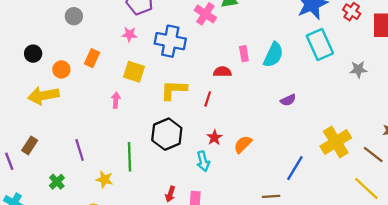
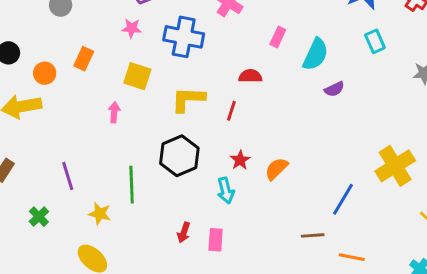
cyan rectangle: (320, 45) -> (375, 41), size x0.6
pink rectangle: (244, 54) -> (278, 37), moved, turned 35
purple semicircle: (288, 100) -> (334, 89), moved

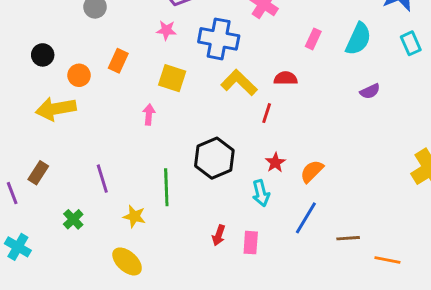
cyan semicircle: (315, 54) -> (358, 39), moved
yellow L-shape: (188, 99) -> (239, 83), moved, turned 42
blue line: (343, 199) -> (306, 218), moved

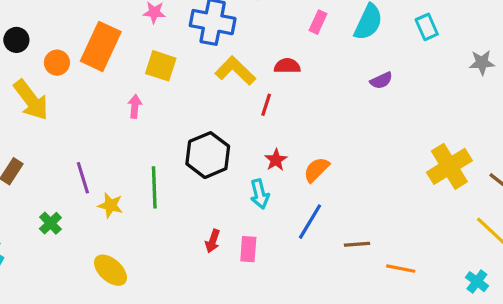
orange rectangle: (118, 61) -> (101, 46), size x1.8
yellow arrow: (56, 109) -> (31, 100), turned -117
yellow star: (134, 216) -> (110, 205), moved

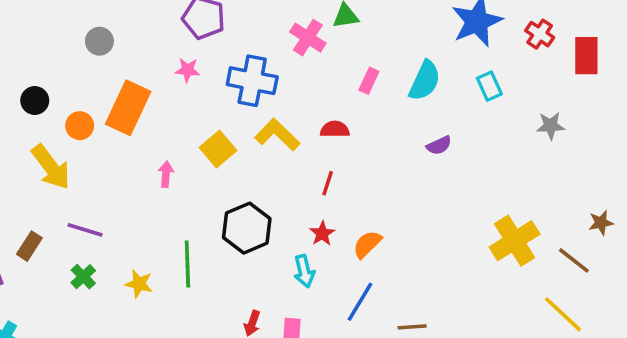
yellow square: (161, 66) -> (218, 149), moved, turned 32
red line: (266, 105) -> (328, 183), moved
purple line: (83, 178) -> (85, 230), moved, turned -56
green cross: (50, 223) -> (83, 277), moved

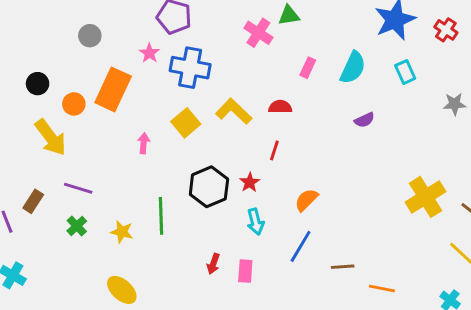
pink star: (187, 70) -> (149, 53), moved, turned 30
blue cross: (252, 81) -> (190, 68), moved
red star: (322, 233) -> (250, 182), moved

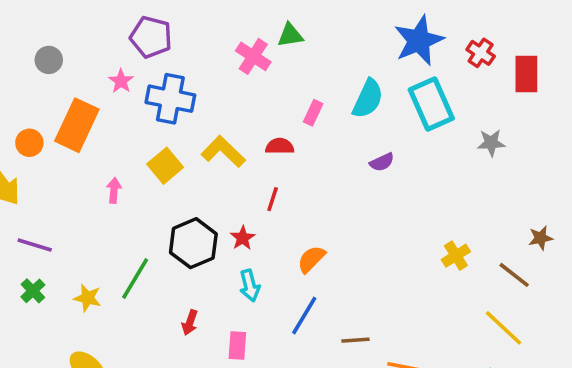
pink rectangle: (308, 68) -> (313, 113), moved
cyan rectangle: (405, 72) -> (431, 104), size x1.8
yellow cross: (425, 197) -> (456, 256), size x0.6
green line: (161, 216) -> (135, 278), turned 33
red arrow: (213, 264) -> (190, 323), moved

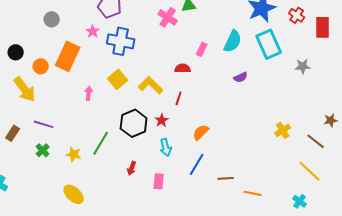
yellow L-shape: (223, 152) -> (151, 85), moved

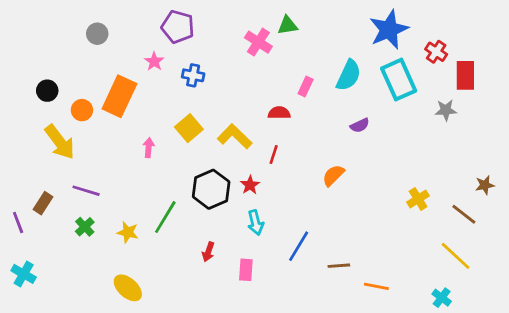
red cross: (297, 15) -> (436, 52), moved
gray circle: (52, 19) -> (97, 34), moved
red rectangle: (323, 27) -> (465, 75), moved
blue cross: (121, 41) -> (193, 75), size x0.6
orange semicircle: (201, 132) -> (333, 175), moved

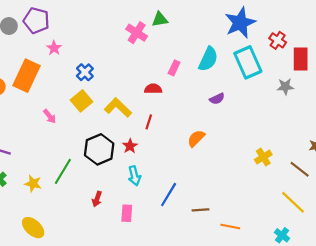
purple pentagon: (178, 27) -> (36, 21), moved
blue cross: (193, 75) -> (85, 72), moved, turned 35
pink arrow: (149, 148) -> (50, 116), turned 136

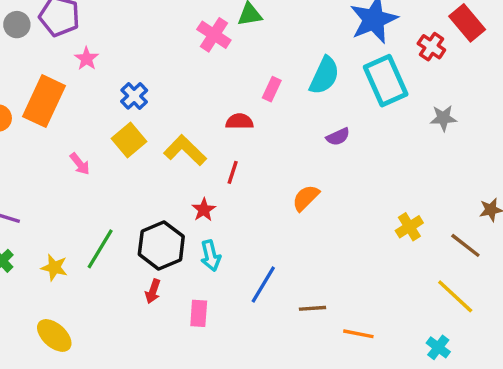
red rectangle: (301, 59) -> (467, 23), moved, turned -40
black hexagon: (99, 149) -> (161, 245), moved

